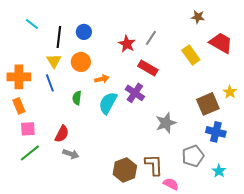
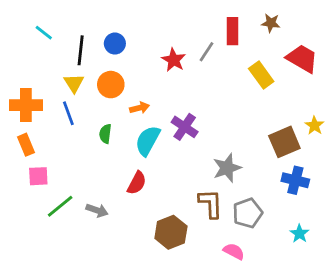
red rectangle: (148, 68) -> (232, 31), moved, turned 60
red semicircle: (62, 134) -> (137, 183), moved
green line: (30, 153) -> (60, 206), moved
gray pentagon: (193, 156) -> (247, 213), moved
brown L-shape: (154, 165) -> (211, 203), moved

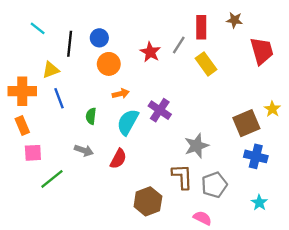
red trapezoid: (302, 59) -> (262, 51), turned 44
yellow rectangle: (261, 75) -> (206, 64), moved
yellow triangle: (74, 83) -> (51, 70), moved, turned 42
orange circle: (111, 85) -> (109, 64), moved
gray arrow: (97, 210) -> (84, 150), moved

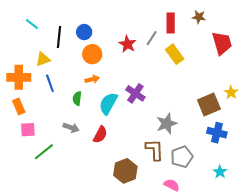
orange arrow: (121, 94) -> (92, 79), moved

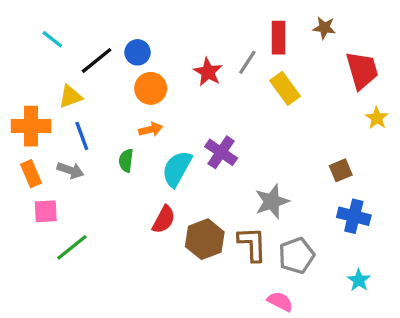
black line: (59, 37) -> (97, 61), turned 45
yellow star: (231, 92) -> (377, 118), moved
brown square: (209, 104) -> (341, 170), size x0.6
gray arrow: (71, 128) -> (70, 170), moved
brown hexagon: (125, 171) -> (205, 239), moved

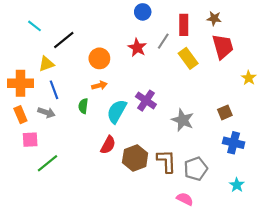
blue circle: (138, 52) -> (143, 12), moved
red trapezoid: (362, 70) -> (223, 47), moved
gray star: (272, 201) -> (183, 120), moved, turned -30

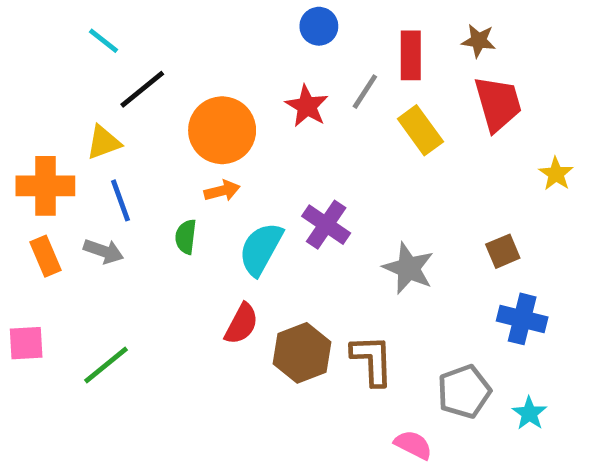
cyan line: (35, 26) -> (104, 41), moved
orange circle: (99, 58) -> (222, 130), size x1.4
pink square: (30, 140) -> (26, 343), moved
gray pentagon: (196, 169) -> (464, 392), moved

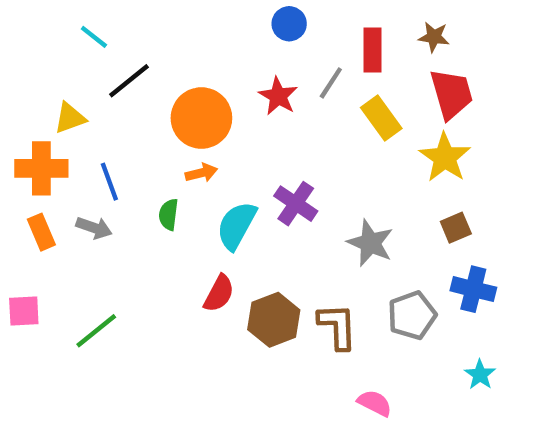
yellow triangle: (104, 142) -> (70, 118), moved
yellow star: (556, 174) -> (445, 158), moved, size x1.6
gray pentagon: (464, 392) -> (412, 315), moved

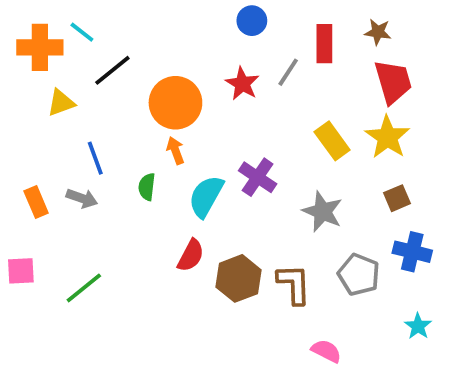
yellow rectangle: (381, 118) -> (332, 141), moved
orange cross: (41, 168) -> (40, 47), moved
orange arrow: (201, 173) -> (175, 150), turned -96
gray pentagon: (412, 315) -> (359, 275), turned -30

